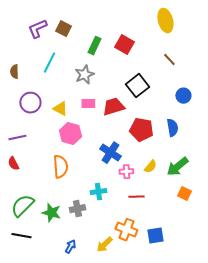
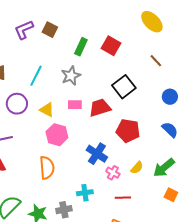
yellow ellipse: (165, 21) -> (152, 22), turned -30
cyan line: (49, 63) -> (36, 76), moved
blue semicircle: (172, 128) -> (170, 130), moved, turned -36
pink cross: (126, 172) -> (113, 173), turned 32

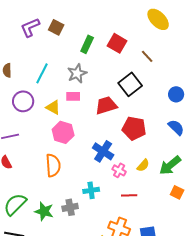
brown line: (156, 61) -> (147, 56), moved
pink rectangle: (75, 105) -> (73, 96), moved

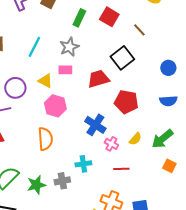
purple circle: (23, 101) -> (15, 88), moved
blue semicircle: (176, 127) -> (168, 101), turned 132
green star: (44, 211) -> (36, 185), turned -30

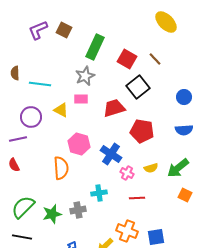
red square: (109, 17) -> (127, 59), moved
green rectangle: (79, 18) -> (95, 47), size x1.4
cyan line: (34, 47) -> (40, 84), moved, turned 70
pink hexagon: (55, 106) -> (79, 144), moved
yellow semicircle: (135, 139) -> (151, 168), turned 32

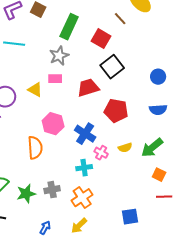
brown line: (155, 59) -> (120, 19), moved
cyan line: (40, 84) -> (14, 44), moved
cyan cross: (99, 193) -> (84, 168), moved
red line: (137, 198) -> (164, 197), moved
orange cross: (127, 231) -> (82, 198), moved, turned 35

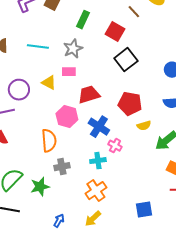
green rectangle: (69, 27) -> (83, 20), size x0.7
cyan line: (14, 44) -> (38, 47), moved
red trapezoid: (88, 88) -> (89, 95), moved
yellow semicircle: (125, 148) -> (144, 126), moved
gray cross: (52, 190) -> (62, 167), moved

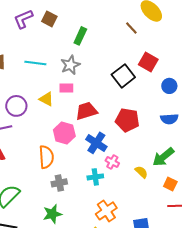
red square: (115, 32) -> (148, 62), moved
yellow semicircle: (144, 126) -> (141, 172), moved, turned -120
green star: (40, 187) -> (52, 214), moved
orange cross: (96, 191) -> (106, 211), moved

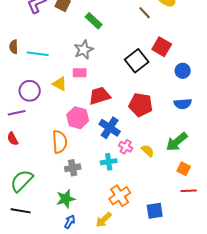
green rectangle: (80, 36) -> (94, 21), turned -72
cyan line: (35, 63) -> (38, 54), moved
yellow semicircle: (141, 172) -> (148, 151), moved

